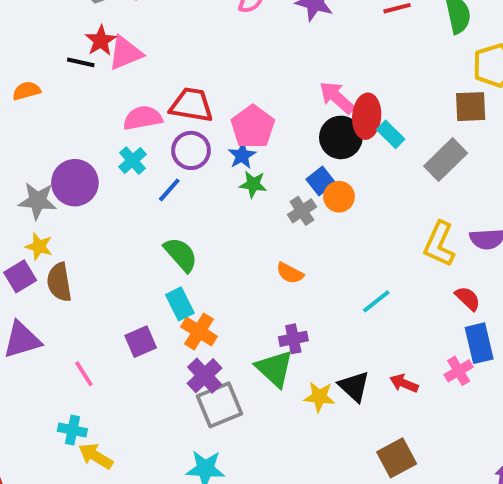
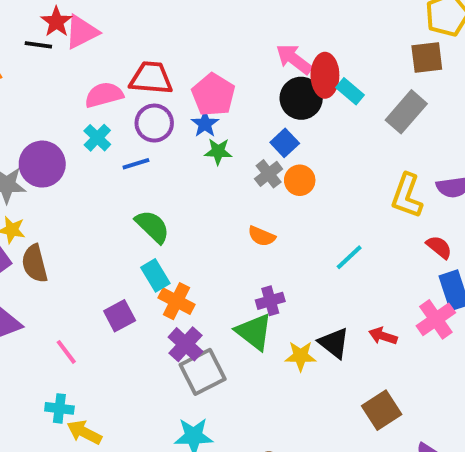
blue line: (169, 190) -> (136, 164), turned 36
orange circle: (339, 197) -> (300, 180), moved
pink cross: (459, 371) -> (436, 319), size x1.4

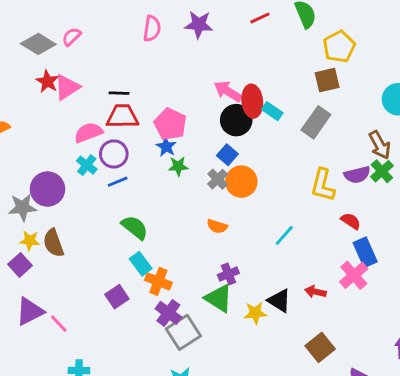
black line: (38, 45) -> (119, 93), moved
purple circle: (154, 123) -> (114, 154), moved
orange circle: (300, 180) -> (241, 182), size x1.4
brown semicircle: (35, 263) -> (54, 243), moved
pink line: (66, 352) -> (59, 324), moved

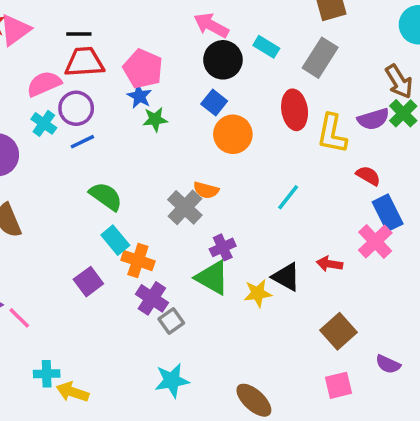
red ellipse: (252, 101) -> (295, 110), moved
gray cross: (218, 179) -> (185, 207), moved, size x1.4
gray square: (183, 332) -> (171, 321), size x0.6

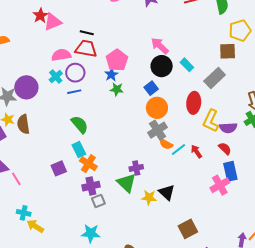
purple semicircle: (373, 119) -> (228, 128), moved
orange semicircle: (206, 190) -> (166, 144), moved
gray cross: (185, 207) -> (158, 130), moved
red arrow: (330, 264) -> (196, 151), moved, turned 32
purple cross: (152, 298) -> (91, 186), turned 30

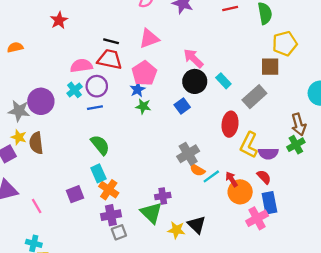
pink triangle: (53, 22) -> (149, 38), moved
orange circle: (157, 108) -> (240, 192), moved
pink line: (16, 179) -> (37, 206), moved

